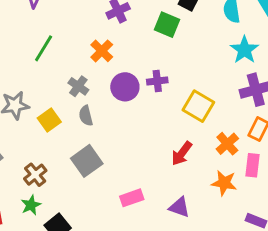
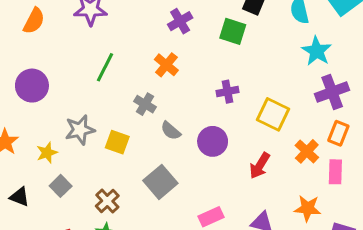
purple circle: (125, 87) -> (213, 141), moved
gray semicircle: (86, 116) -> (171, 131), moved, turned -30
yellow square: (49, 120) -> (117, 142), turned -30
orange star: (224, 183) -> (308, 208), moved

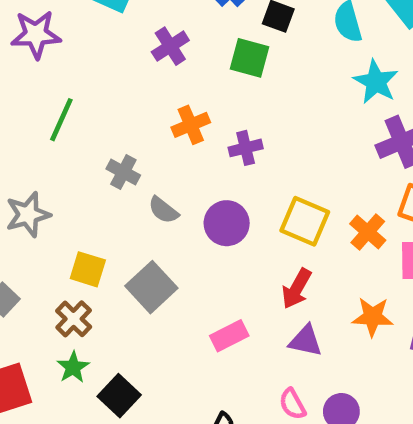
orange cross: (166, 65) -> (191, 125), moved, turned 30
yellow square: (273, 114) -> (305, 221), moved
yellow square: (117, 142) -> (88, 269), moved
red arrow: (260, 166) -> (297, 289), moved

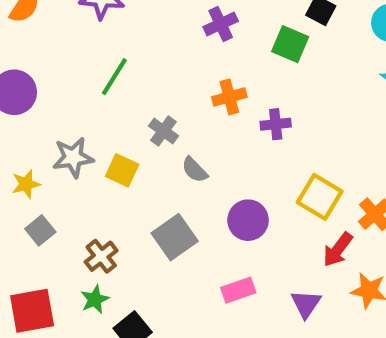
purple circle: (227, 223) -> (248, 220), moved
yellow square: (88, 269) -> (122, 170), moved
red arrow: (297, 289) -> (338, 250), moved
purple triangle: (306, 341) -> (306, 304), turned 44

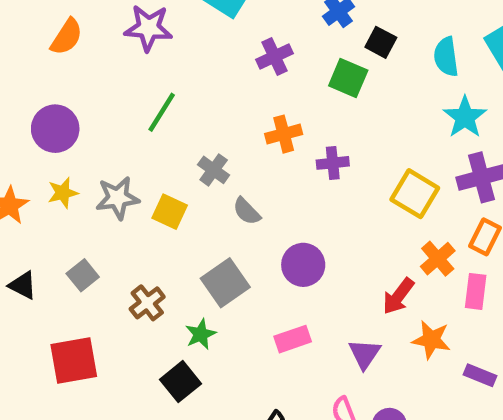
yellow star: (26, 184) -> (63, 193), moved
yellow square: (320, 197) -> (415, 194), moved
green star: (95, 299) -> (201, 334), moved

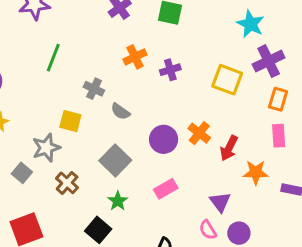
gray star: (118, 198) -> (46, 148), moved
orange cross: (438, 259) -> (199, 133), moved
green star: (201, 334) -> (118, 201), moved
purple triangle: (365, 354) -> (220, 202), moved

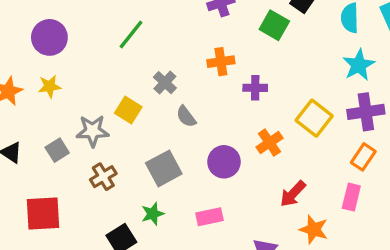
orange cross: (199, 133) -> (269, 143), moved

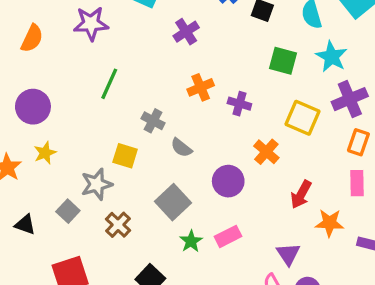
green square: (274, 25) -> (283, 61), moved
purple cross: (255, 88) -> (239, 104), turned 30
green star: (153, 214) -> (191, 241), moved

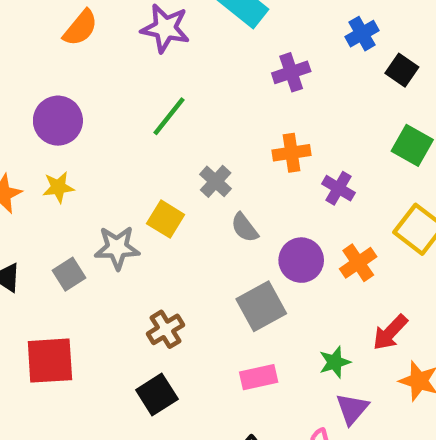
purple circle: (228, 181) -> (301, 260), moved
gray square: (173, 202) -> (261, 306), moved
brown cross: (118, 225) -> (165, 329), moved
pink rectangle: (228, 236) -> (259, 377), moved
green star: (191, 241) -> (335, 362), moved

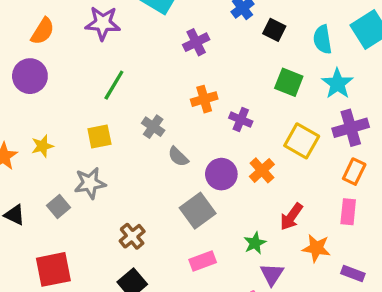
purple circle: (58, 121) -> (30, 76), moved
yellow square: (166, 219) -> (99, 136), moved, turned -35

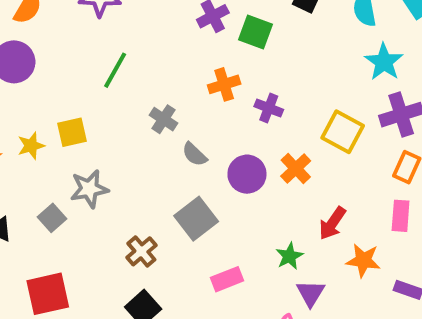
green square: (289, 82) -> (256, 32), moved
yellow square: (99, 136) -> (72, 132), moved
gray square: (198, 211) -> (196, 219), moved

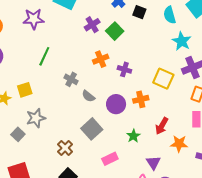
green square: (256, 32) -> (115, 31), turned 30
orange cross: (296, 169) -> (141, 99), turned 35
green star: (289, 256) -> (133, 136), moved

